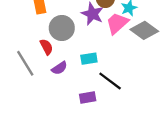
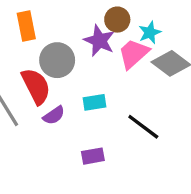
red semicircle: (46, 47) -> (36, 86), size x1.6
black line: (110, 81) -> (143, 127), moved

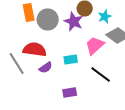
pink trapezoid: (134, 54) -> (95, 46), moved
gray circle: (57, 60) -> (48, 20), moved
red semicircle: (36, 86) -> (35, 50), turned -55

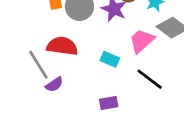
cyan rectangle: (71, 60) -> (110, 59), turned 32
purple semicircle: (46, 68) -> (54, 84), moved

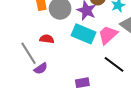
red semicircle: (62, 46) -> (47, 39), size x0.6
cyan rectangle: (110, 59) -> (83, 34), moved, size x1.6

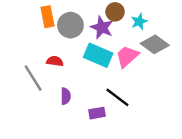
black line: (114, 64) -> (117, 97), moved
purple semicircle: (41, 68) -> (66, 96), moved, turned -56

